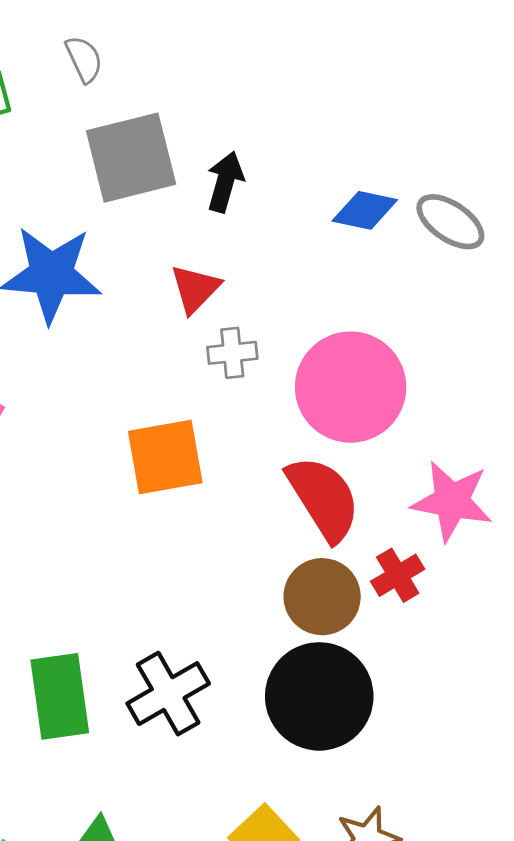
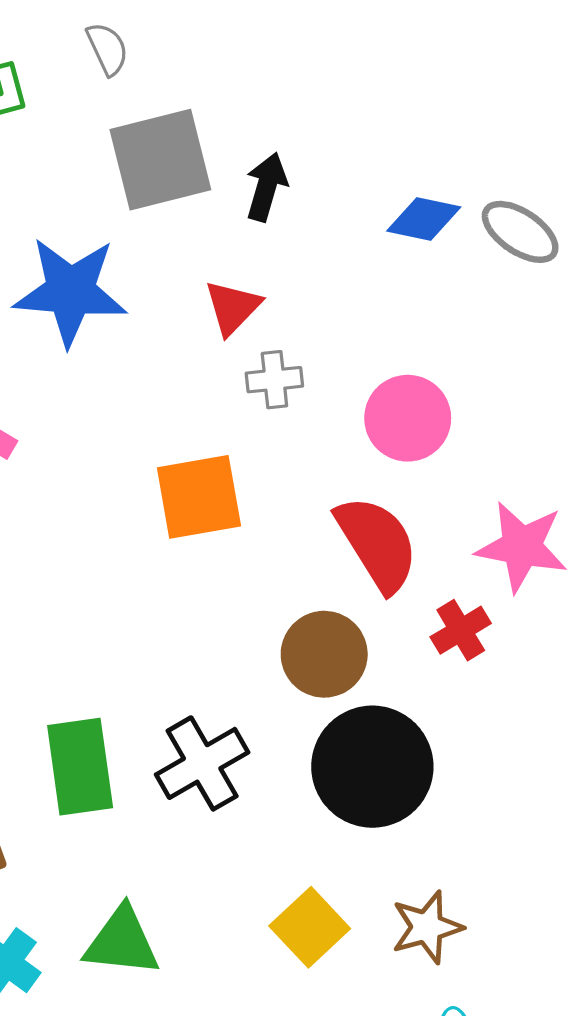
pink circle: (351, 387) -> (408, 418), size x0.7
brown circle: (322, 597) -> (324, 654), moved

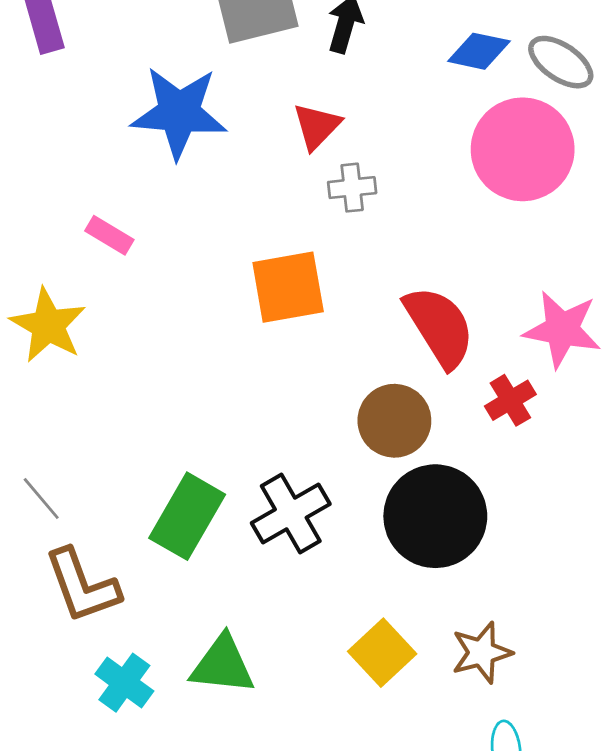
pink circle: (408, 418) -> (523, 149), moved, size x1.4
green rectangle: (80, 767) -> (187, 516), turned 38

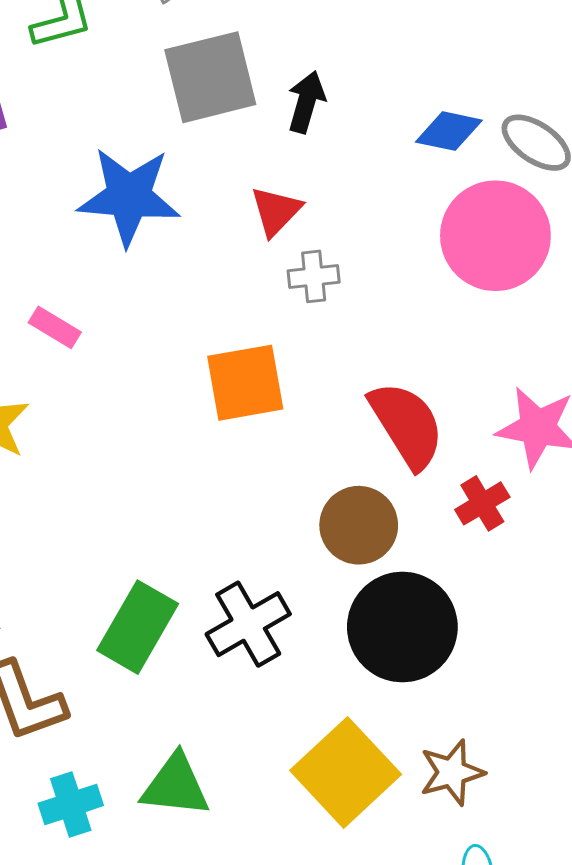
yellow square: (382, 653) -> (346, 772), size x1.5
cyan cross: (124, 683) -> (71, 804), turned 36

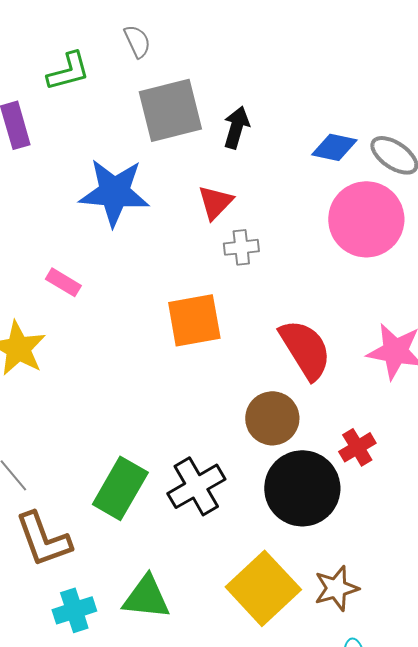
red cross: (482, 503) -> (357, 447), moved

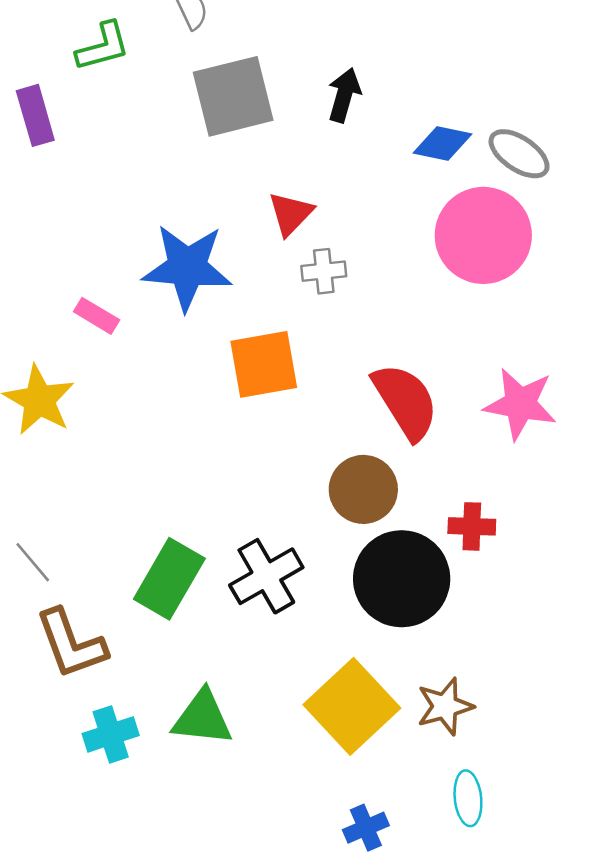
black arrow: (236, 127) -> (344, 95), moved
blue star: (114, 192) -> (187, 267), moved
red cross: (357, 447) -> (472, 526), turned 33

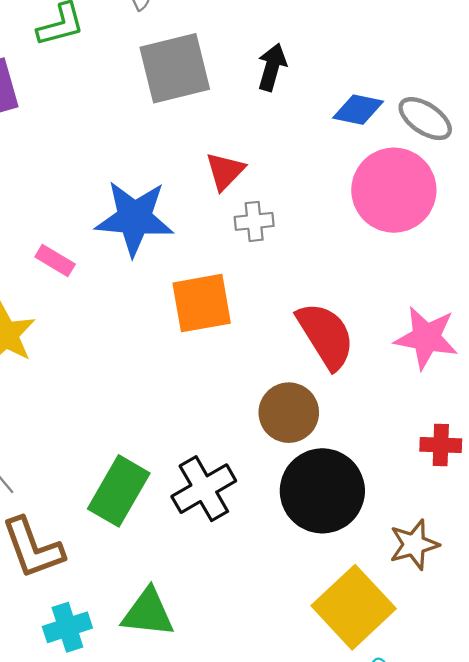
red cross: (472, 526) -> (441, 445), moved
yellow square: (352, 706) -> (354, 607), moved
brown star: (445, 706) -> (414, 545), moved

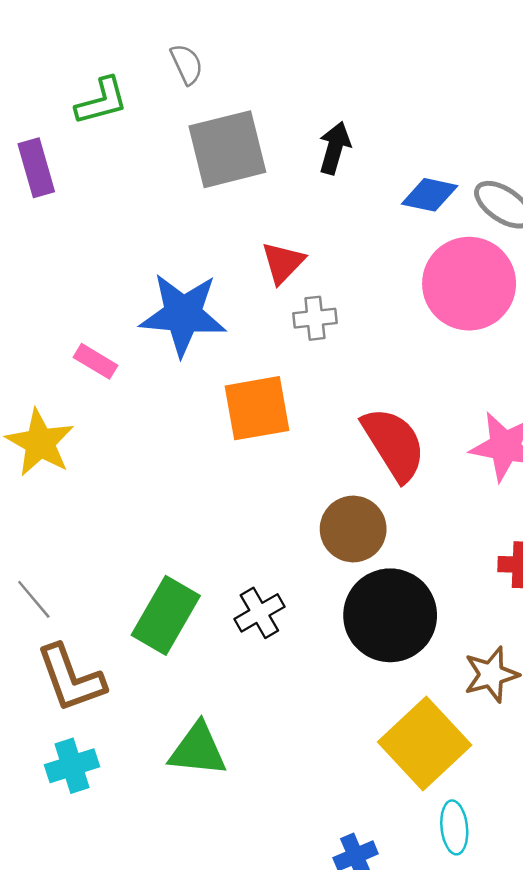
black cross: (204, 489) -> (259, 613), size x0.7
cyan cross: (67, 627) -> (72, 766), moved

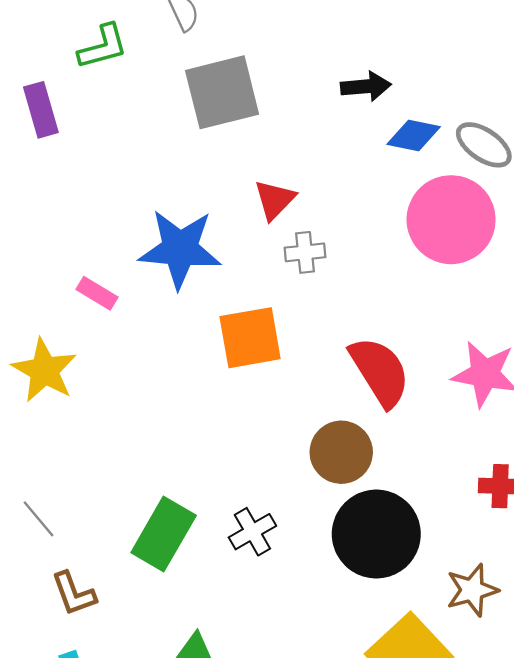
black arrow: (335, 148) -> (366, 86), moved, turned 69
brown L-shape: (71, 678) -> (74, 594), size x0.7

